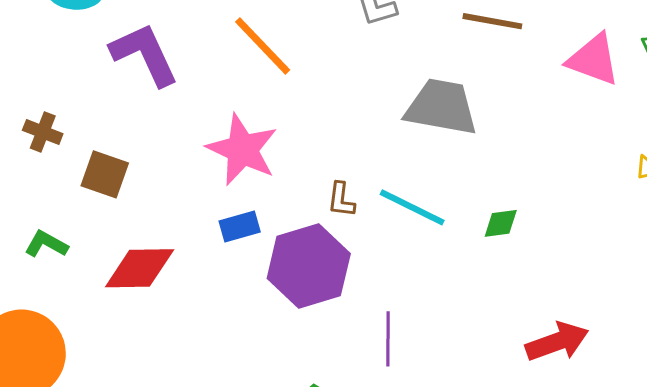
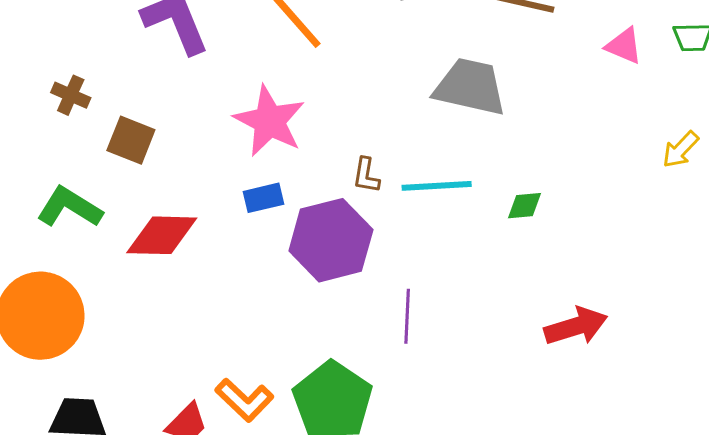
pink triangle: (593, 59) -> (624, 46), size x0.7
cyan line: (412, 207) -> (437, 186), turned -32
green L-shape: (46, 244) -> (69, 207), size x1.5

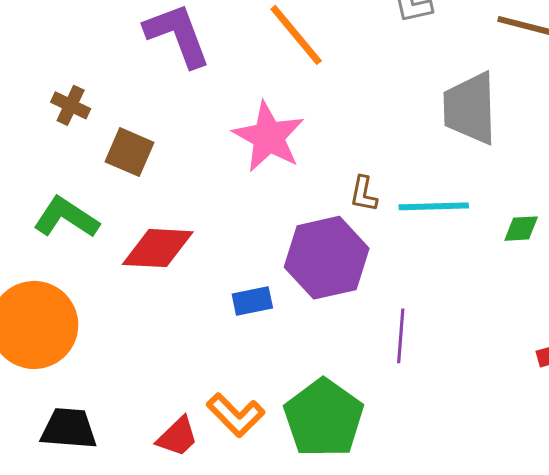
gray trapezoid: (470, 87) -> (470, 108), turned -106
blue rectangle: (263, 198) -> (252, 301), moved

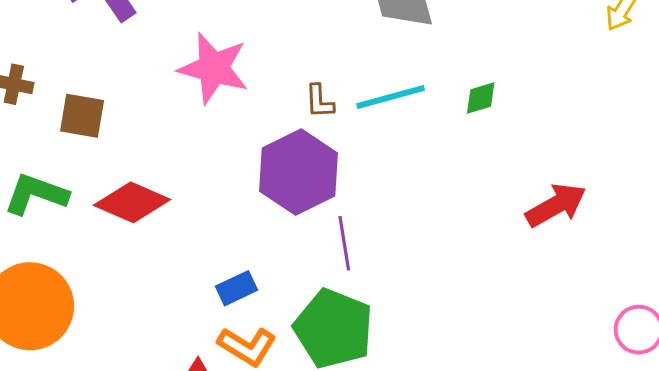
red diamond: (158, 248) -> (132, 202), turned 34
blue rectangle: (252, 301) -> (237, 288), moved
purple line: (401, 336) -> (344, 243), moved

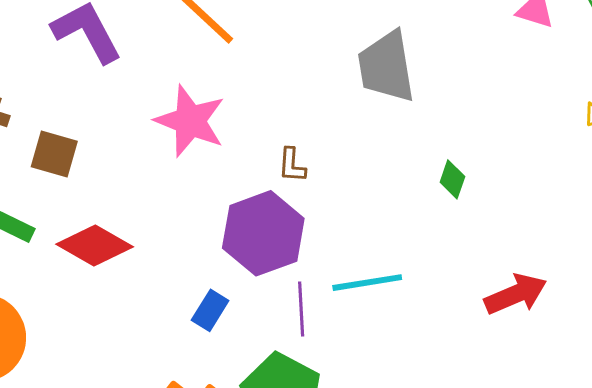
cyan line: (391, 97) -> (367, 283), moved
green diamond: (481, 98) -> (452, 179), turned -60
blue rectangle: (237, 288) -> (210, 310), moved, turned -39

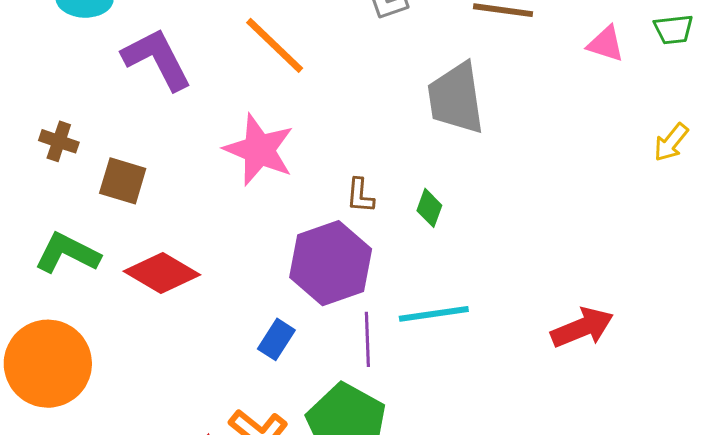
green diamond: (452, 179) -> (429, 208), moved

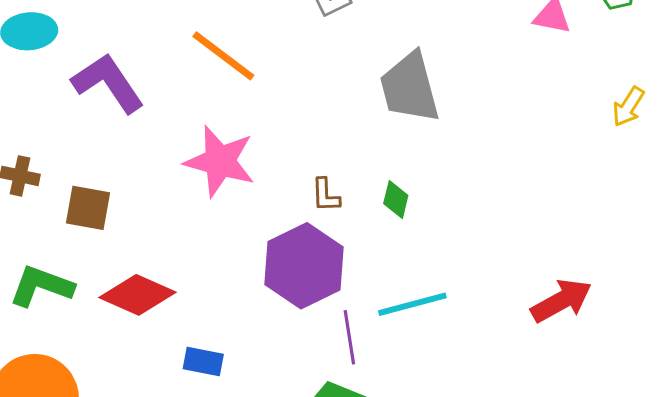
blue rectangle: (276, 339) -> (203, 361), moved, turned 75

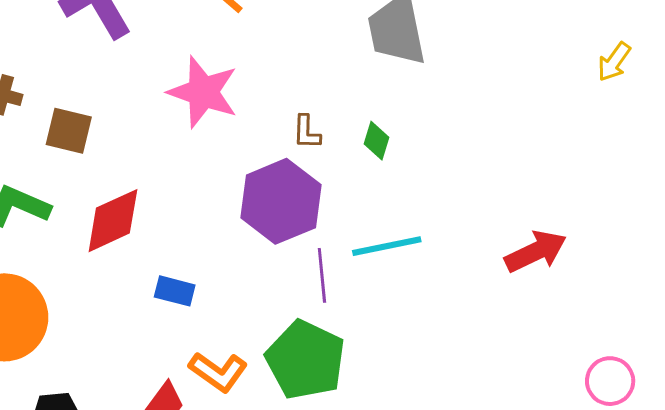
red diamond: (137, 295) -> (113, 221), turned -52

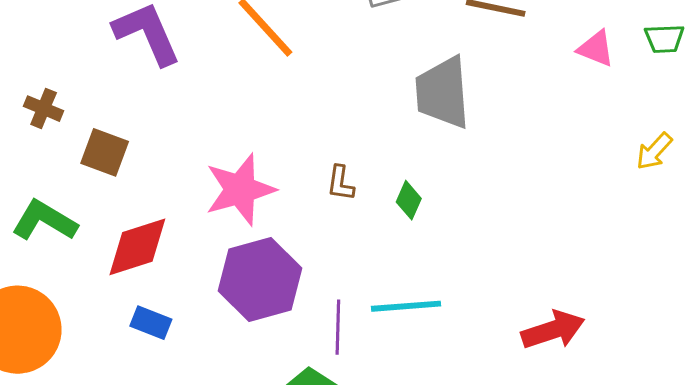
pink star: (203, 92) -> (240, 190), moved, turned 30
purple hexagon: (281, 201) -> (260, 280), moved
blue rectangle: (175, 291) -> (151, 323), moved

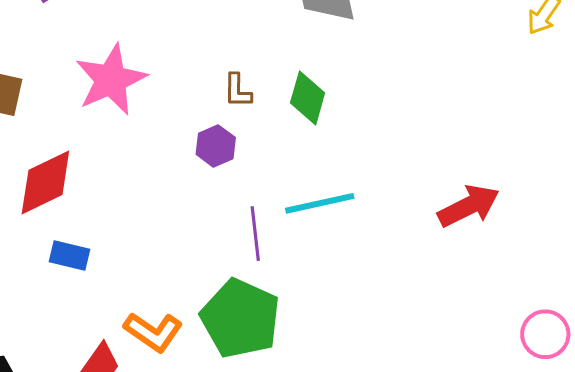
pink star: (240, 190) -> (111, 80), moved
green diamond: (409, 200) -> (308, 98), size x1.4
purple hexagon: (260, 280) -> (216, 146), moved, size x0.5

